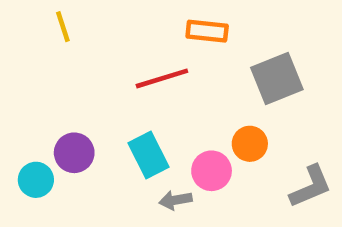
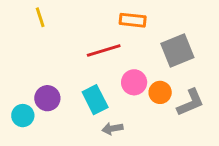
pink circle: (212, 171) -> (134, 82), moved
gray L-shape: (311, 187) -> (190, 103), moved

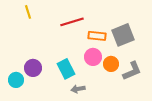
orange rectangle: (133, 20) -> (97, 36), moved
red line: (104, 51) -> (72, 22), moved

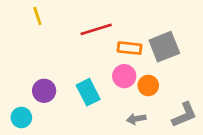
gray L-shape: (132, 71) -> (184, 115), moved
cyan circle: (16, 80) -> (21, 118), moved
gray arrow: (78, 89) -> (136, 119), moved

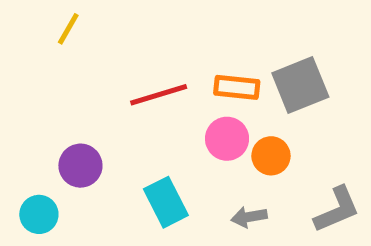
yellow line: (37, 16) -> (68, 29), turned 48
red line: (96, 29) -> (159, 95), moved
cyan rectangle: (88, 92) -> (166, 202), moved

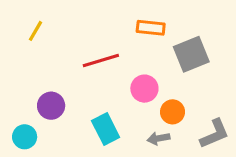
yellow line: (68, 29) -> (35, 31), moved
orange rectangle: (237, 87) -> (151, 28), moved
orange circle: (271, 156) -> (172, 112), moved

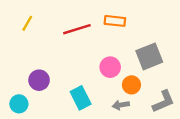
gray square: (191, 54) -> (149, 56), moved
red line: (101, 60) -> (77, 29), moved

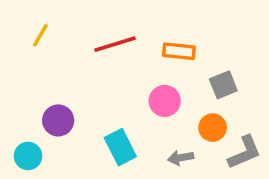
orange rectangle: (115, 21) -> (179, 51), moved
gray square: (149, 56) -> (223, 85), size x0.7
orange circle: (131, 85) -> (213, 128), moved

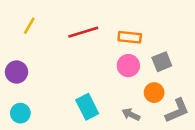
pink circle: (165, 101) -> (128, 66), moved
purple circle: (58, 120) -> (17, 72), moved
gray arrow: (181, 158) -> (131, 114), turned 36

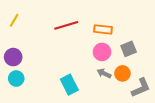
yellow line: (29, 26) -> (14, 20), moved
cyan circle: (20, 113) -> (16, 79), moved
gray arrow: (131, 114) -> (104, 73), moved

